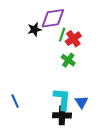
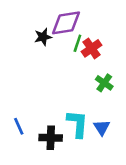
green cross: (68, 60) -> (104, 83), moved
black cross: (62, 115) -> (51, 138), moved

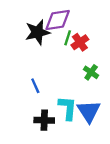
black star: (43, 37) -> (38, 32), size x1.6
blue line: (19, 126) -> (35, 86), moved
blue triangle: (102, 128) -> (89, 111), size x1.6

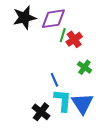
black star: (38, 32) -> (24, 18), moved
blue line: (35, 86) -> (54, 80), moved
black cross: (44, 120) -> (41, 112), turned 36

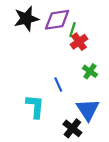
green line: (63, 35) -> (72, 30), moved
cyan L-shape: (63, 100) -> (35, 106), moved
black cross: (41, 112) -> (72, 128), moved

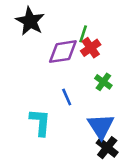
black star: (26, 19) -> (30, 21), turned -30
purple diamond: (57, 20) -> (63, 52), moved
black cross: (72, 128) -> (107, 148), moved

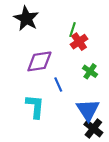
purple diamond: (63, 52) -> (39, 61), moved

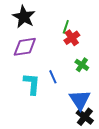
purple diamond: (39, 61) -> (25, 47), moved
cyan L-shape: (35, 107) -> (32, 84), moved

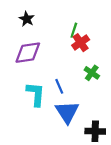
black star: (24, 17) -> (27, 19), size x0.6
blue triangle: (80, 100) -> (67, 112), moved
black cross: (85, 117) -> (95, 131), turned -36

